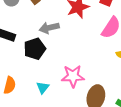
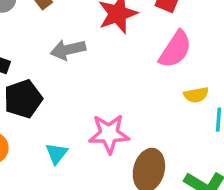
black pentagon: (35, 49) -> (23, 99), moved

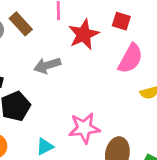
cyan triangle: (57, 153) -> (45, 147), turned 30

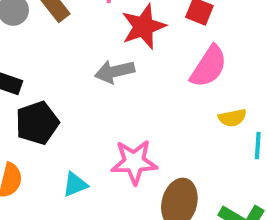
gray arrow: (47, 65) -> (115, 72), moved

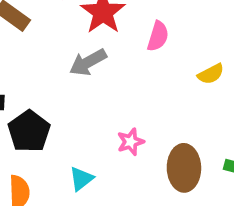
pink semicircle: (209, 66) -> (158, 36), moved, size x0.7
pink star: (134, 162) -> (131, 142), size x0.6

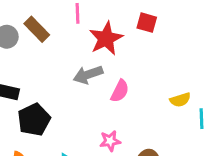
pink semicircle: (158, 36) -> (120, 91), moved

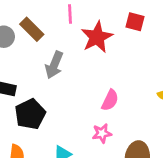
gray arrow: (88, 75) -> (54, 65), moved, turned -48
pink semicircle: (120, 91) -> (110, 100), moved

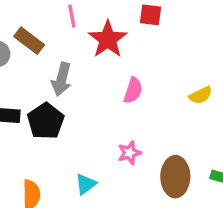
pink semicircle: (110, 100) -> (133, 90), moved
black pentagon: (30, 114) -> (46, 121), moved

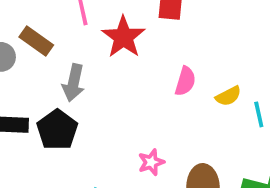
pink semicircle: (133, 90) -> (185, 81), moved

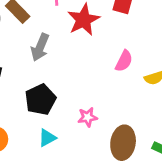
black pentagon: (57, 130) -> (40, 99), moved

